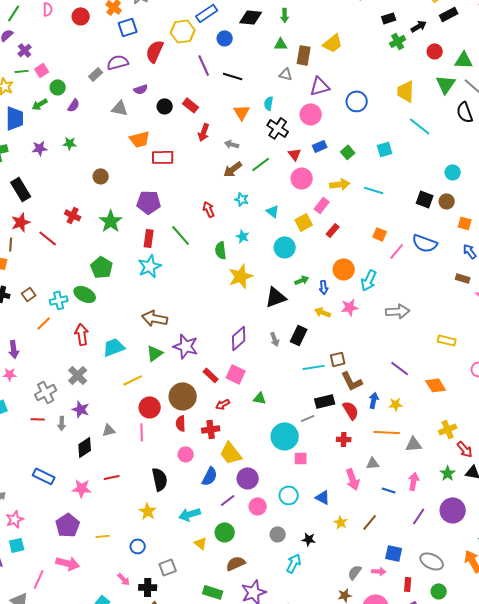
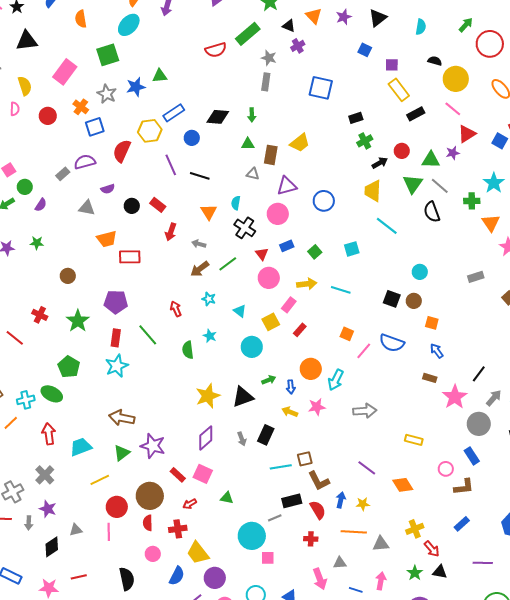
black arrow: (419, 26) -> (380, 163), moved
yellow star: (241, 276) -> (208, 396), moved

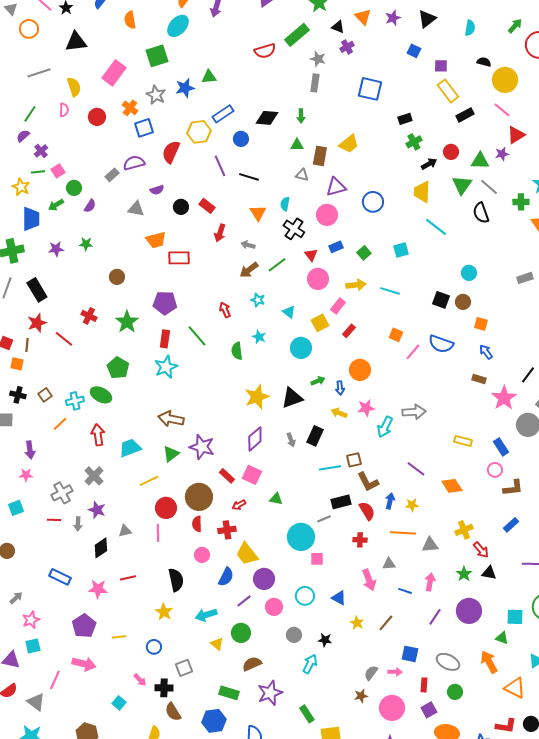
cyan arrow: (336, 380) -> (385, 427), moved
blue rectangle: (472, 456) -> (501, 447), moved

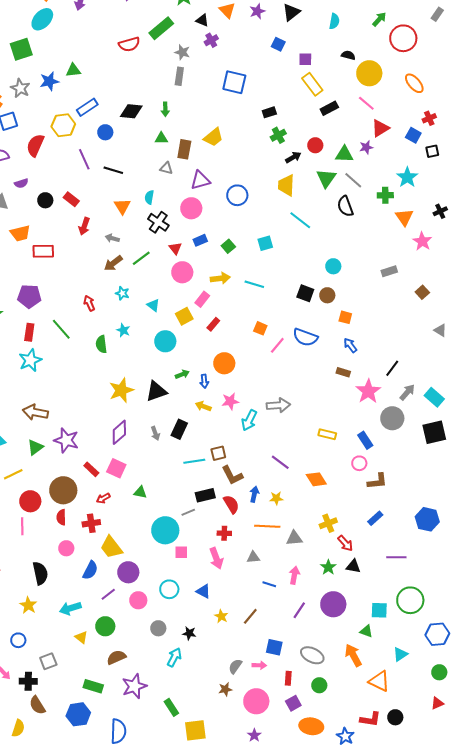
pink arrow: (369, 580) -> (216, 558), moved

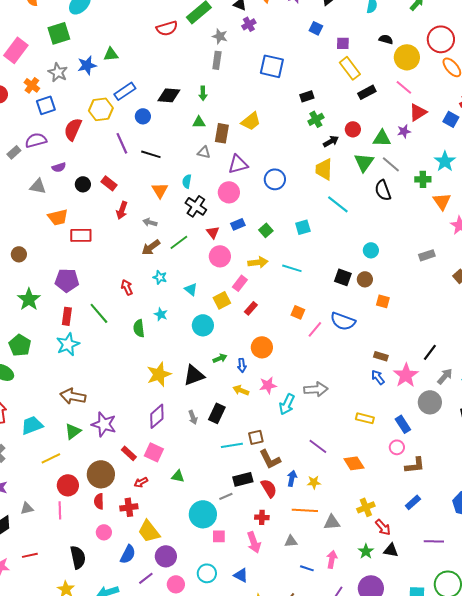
red circle: (403, 38) -> (441, 39), moved
blue arrow: (350, 345) -> (378, 377), moved

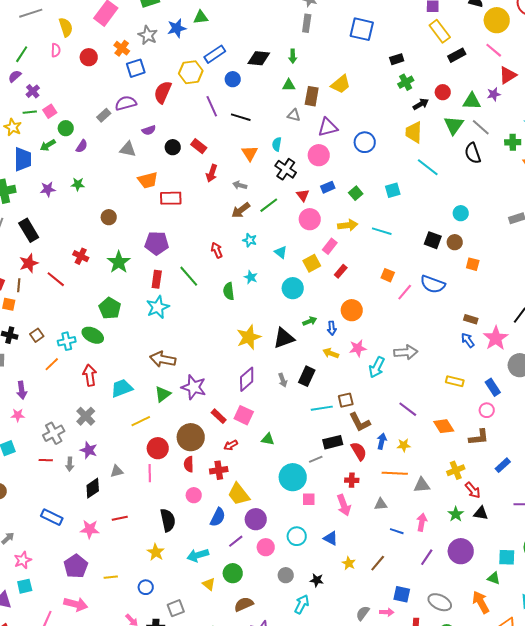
brown L-shape: (415, 465) -> (479, 437), moved

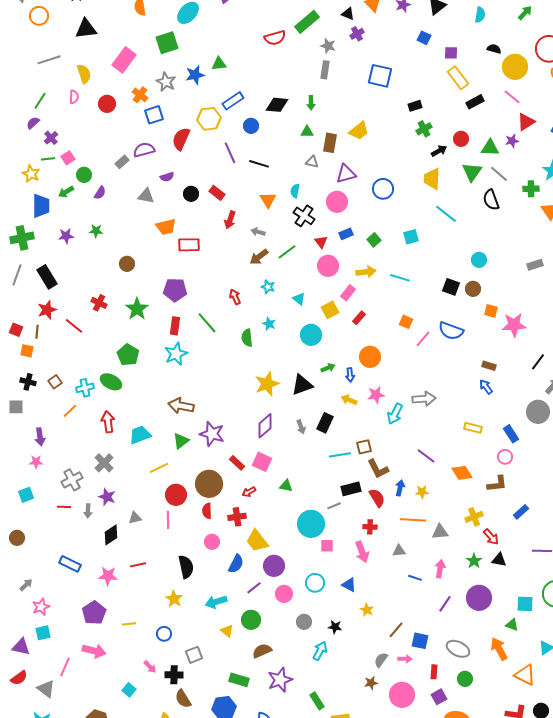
pink star: (496, 338) -> (514, 325), moved, turned 30
brown line: (378, 563) -> (396, 630), moved

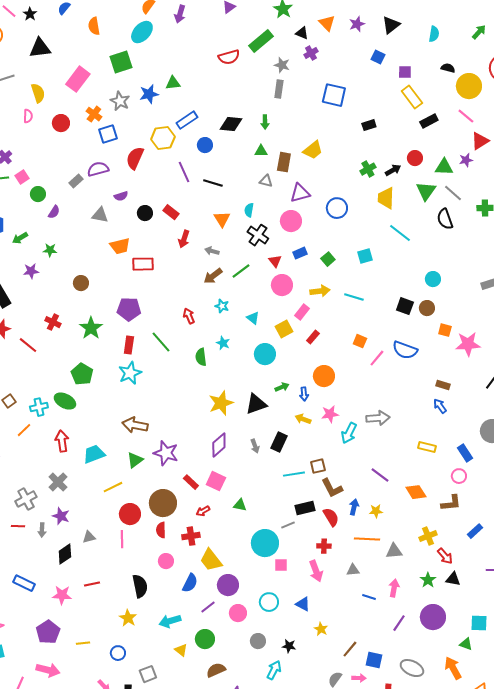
green cross: (424, 129) -> (368, 169), moved
green arrow: (66, 192) -> (20, 238), moved
purple star: (66, 236) -> (31, 271), moved

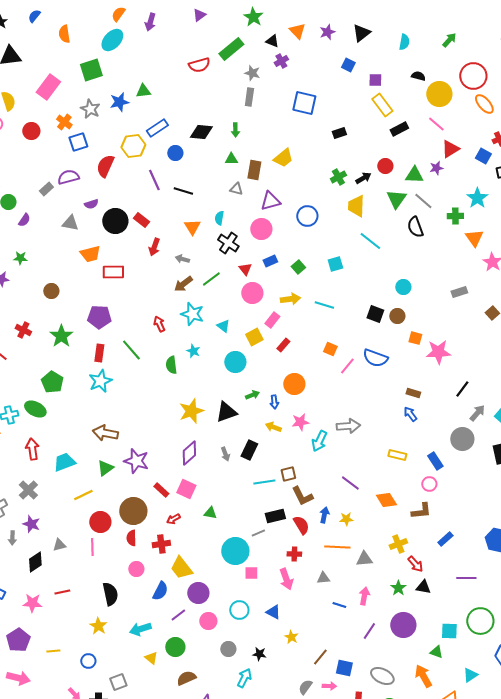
black circle: (145, 213) -> (115, 221), size x1.6
cyan star: (222, 306) -> (192, 314), size x1.6

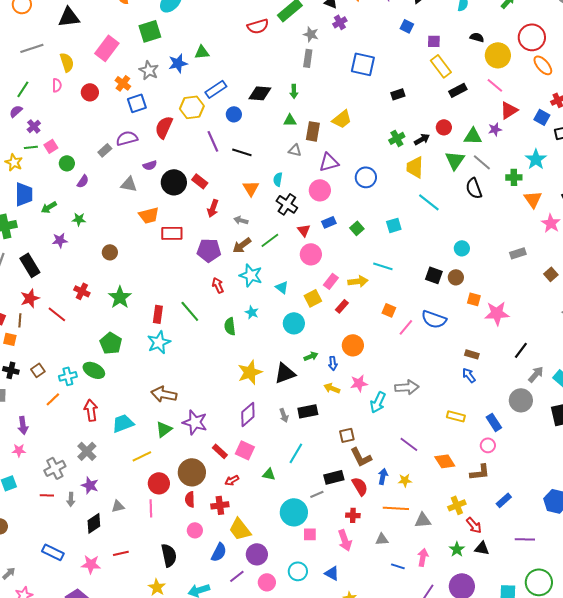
yellow arrow: (290, 299) -> (358, 281), moved
purple pentagon: (99, 317) -> (209, 250), moved
black rectangle: (249, 450) -> (308, 411), turned 54
cyan line: (264, 482) -> (296, 453), moved, turned -50

